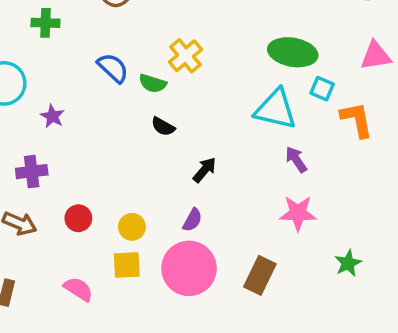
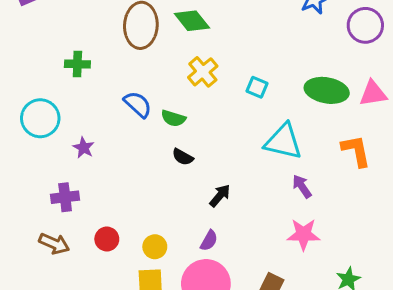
green ellipse: (293, 52) -> (327, 90), moved
yellow cross: (186, 56) -> (203, 72), moved
cyan square: (322, 89) -> (257, 87), moved

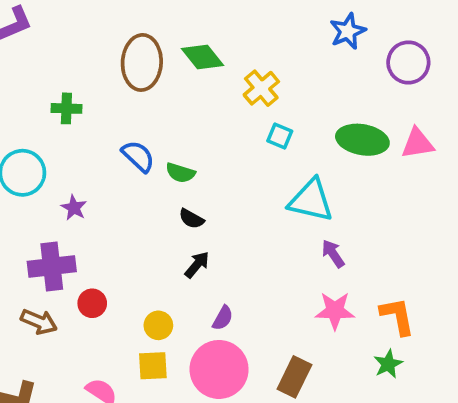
yellow cross: (203, 72) -> (261, 88), moved
orange L-shape: (356, 151) -> (397, 316), moved
black arrow: (220, 196) -> (197, 265), moved
purple cross: (65, 197) -> (52, 267), size x1.4
red circle: (107, 239) -> (92, 303), moved

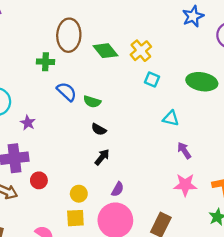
green diamond: (202, 57) -> (105, 51), moved
green cross: (66, 108) -> (46, 62), moved
cyan triangle: (311, 200) -> (171, 118), size x0.6

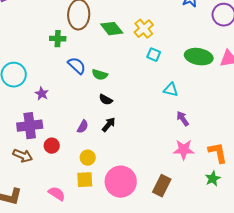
purple semicircle: (118, 189) -> (83, 127), moved

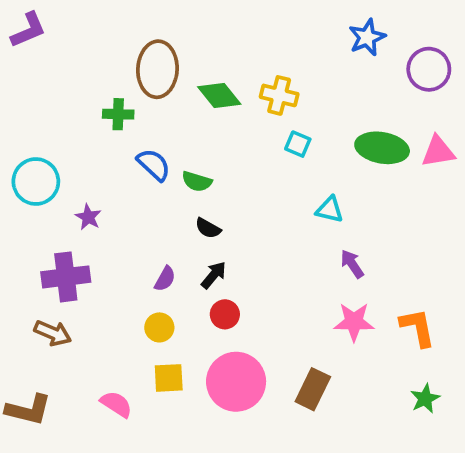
yellow cross: (144, 29) -> (279, 95), turned -36
red circle: (52, 146) -> (225, 314), moved
yellow circle: (88, 158) -> (159, 327), moved
green star: (213, 179) -> (425, 399), moved

